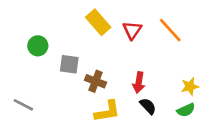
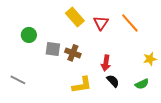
brown cross: (95, 81) -> (73, 53), moved
yellow star: (190, 86) -> (150, 59), moved

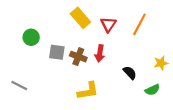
orange line: (130, 23) -> (139, 24), turned 70
red arrow: (106, 63) -> (100, 53), moved
black semicircle: (113, 81) -> (130, 73), moved

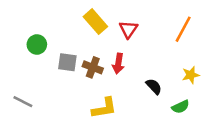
orange line: (139, 24) -> (183, 29), moved

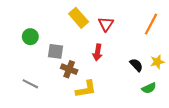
brown cross: (93, 67) -> (69, 69), moved
black semicircle: (154, 86) -> (136, 65), moved
gray line: (23, 102) -> (30, 84), moved

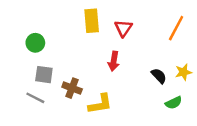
yellow rectangle: (79, 18) -> (92, 21), turned 36
gray square: (56, 51) -> (44, 75), moved
brown cross: (69, 69) -> (72, 88), moved

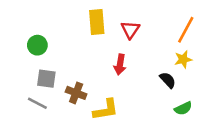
yellow star: (183, 72) -> (183, 59), moved

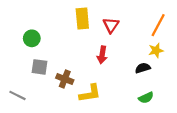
black semicircle: (168, 80) -> (143, 68), turned -64
gray line: (37, 103) -> (17, 95), moved
green semicircle: (183, 108) -> (146, 98), moved

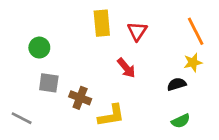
orange line: (158, 25) -> (196, 31), turned -55
red arrow: (102, 55) -> (126, 68), turned -49

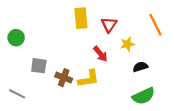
green circle: (39, 48) -> (16, 38), moved
yellow star: (193, 62) -> (127, 44), moved
yellow L-shape: (111, 115) -> (88, 79), moved
green semicircle: (181, 121) -> (144, 96), size x1.5

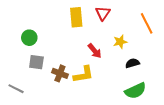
red triangle: (109, 25) -> (103, 13), moved
green circle: (16, 38) -> (29, 38), moved

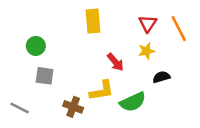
red triangle: (103, 13) -> (148, 24), moved
brown cross: (60, 73) -> (73, 107), moved
green semicircle: (135, 91) -> (133, 102), moved

